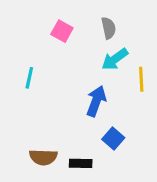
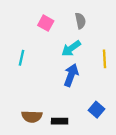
cyan arrow: (115, 59) -> (71, 48), moved
blue square: (113, 138) -> (96, 110), moved

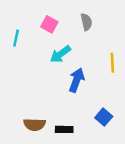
cyan arrow: (71, 48) -> (60, 54), moved
cyan line: (21, 58) -> (16, 38), moved

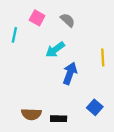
gray semicircle: (86, 22) -> (68, 20), moved, turned -35
pink square: (49, 24) -> (37, 18), moved

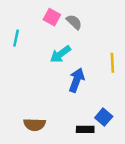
pink square: (37, 18) -> (52, 17), moved
black rectangle: (59, 119) -> (85, 129), moved

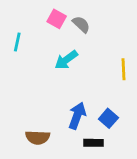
blue arrow: (77, 80) -> (77, 116), moved
blue square: (104, 117) -> (108, 118), moved

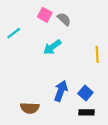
cyan line: (17, 42) -> (14, 33), turned 40
black rectangle: (94, 143) -> (86, 112), moved

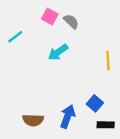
blue arrow: (61, 91) -> (68, 116), moved
black rectangle: (86, 112) -> (106, 125), moved

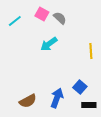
cyan line: (15, 37) -> (15, 21), moved
brown semicircle: (33, 120) -> (28, 101), turned -30

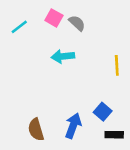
cyan arrow: (49, 44) -> (63, 56), turned 30
brown semicircle: (28, 101) -> (36, 130), turned 102

